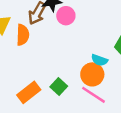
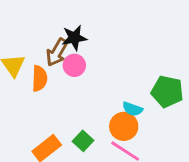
pink circle: (66, 16) -> (74, 65), moved

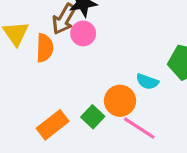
orange circle: (124, 126) -> (120, 101), moved

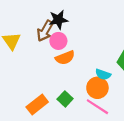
orange semicircle: (45, 48) -> (65, 58), moved, turned 66
orange circle: (120, 101) -> (97, 88), moved

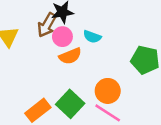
cyan semicircle: (103, 74) -> (92, 37), moved
green square: (65, 99) -> (70, 104), size x1.5

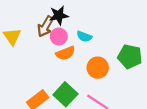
orange circle: (108, 91) -> (98, 68), moved

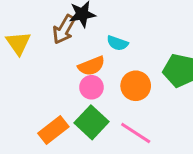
pink circle: (59, 36) -> (91, 87), moved

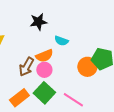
brown arrow: (64, 29) -> (26, 67), moved
orange circle: (136, 86) -> (87, 67), moved

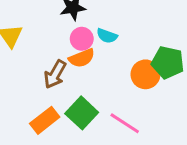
pink circle: (44, 70) -> (82, 39), moved

